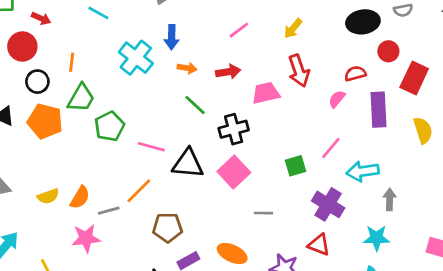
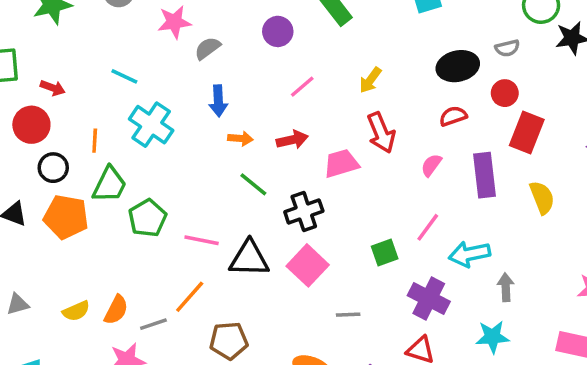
red circle: (388, 51) -> (505, 93), moved
cyan cross: (136, 58) -> (151, 125), moved
red semicircle: (355, 74) -> (453, 116), moved

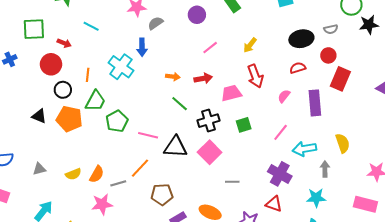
cyan line: (124, 76) -> (91, 26), moved
blue arrow: (218, 101) -> (142, 47), moved
yellow semicircle: (542, 198) -> (343, 143), moved
green square: (385, 253) -> (244, 125), moved

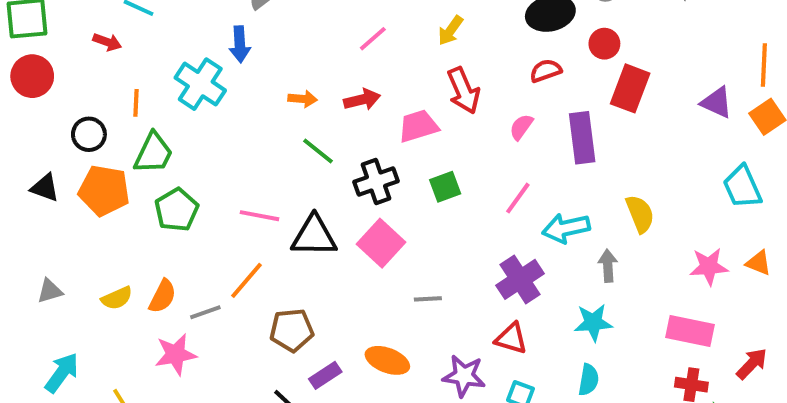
red arrow: (64, 43) -> (107, 42), moved
red circle: (51, 64) -> (32, 76), moved
green pentagon: (117, 121) -> (177, 210), moved
purple cross: (280, 174) -> (520, 279), turned 30

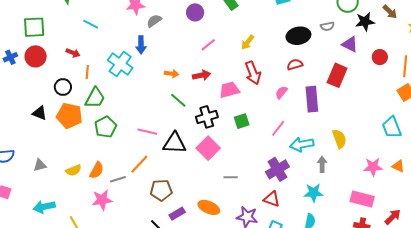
red arrow: (107, 42) -> (73, 53), moved
red circle: (604, 44) -> (380, 57), moved
purple triangle: (717, 102) -> (350, 44), moved
cyan arrow: (62, 373) -> (44, 207), turned -140

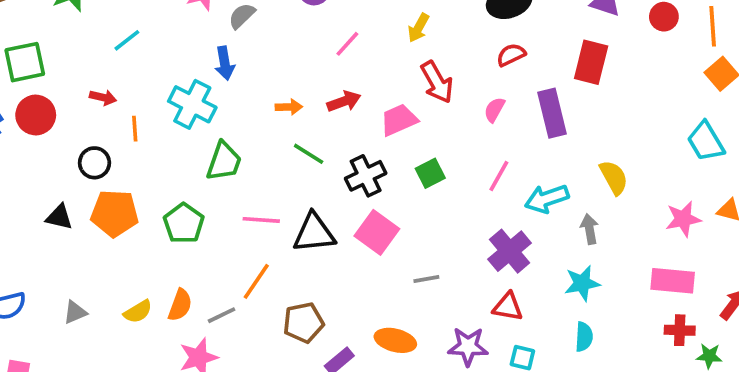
cyan line: (91, 24) -> (127, 40), turned -56
green trapezoid: (95, 98) -> (224, 161), moved

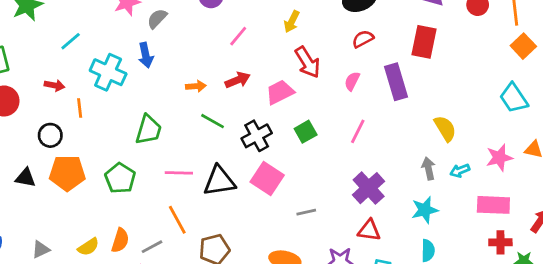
cyan cross: (192, 104) -> (108, 72), moved
cyan arrow: (547, 199) -> (460, 171), moved, size x0.6
orange line: (256, 281) -> (177, 220), turned -60

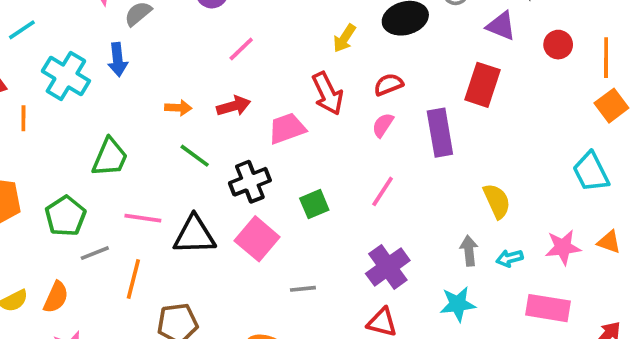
yellow arrow: (292, 22) -> (344, 38), moved
red semicircle: (363, 39) -> (388, 85), moved
green square: (306, 132) -> (314, 204), moved
orange line: (177, 220) -> (133, 279), turned 36
gray line: (152, 247) -> (95, 253), moved

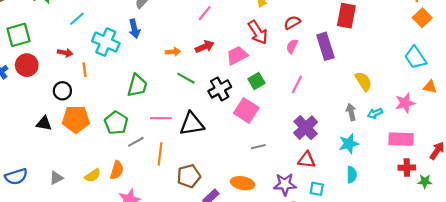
green square: (314, 204) -> (257, 81), moved
pink square: (257, 239) -> (246, 110), moved
orange triangle: (609, 242) -> (430, 87), moved

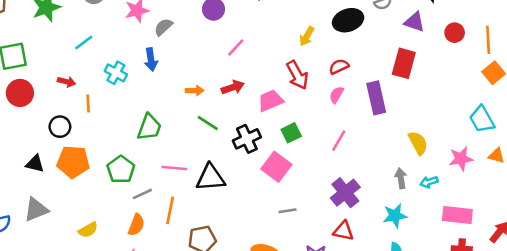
cyan cross: (106, 42) -> (116, 73), size x0.7
pink star: (405, 103) -> (461, 159), moved
orange semicircle: (117, 170) -> (136, 225), moved
gray triangle: (56, 178) -> (36, 210), moved, size x1.5

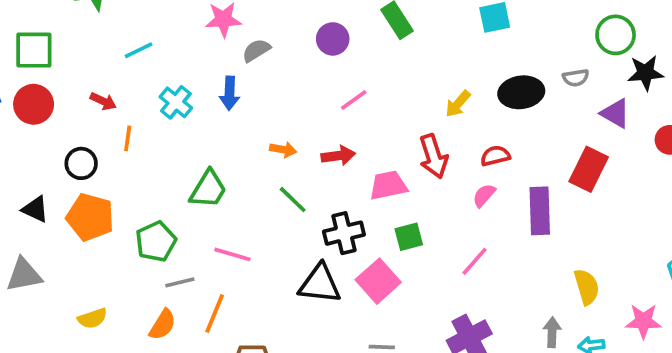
black triangle: (211, 178) -> (320, 284), moved

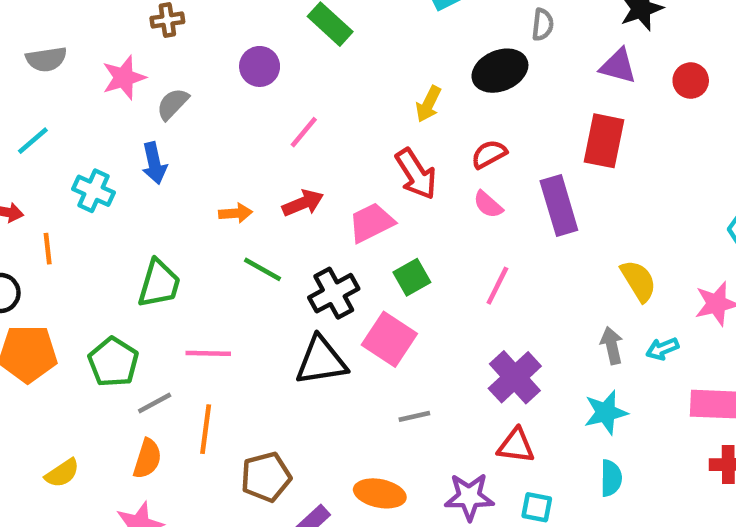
gray semicircle: (576, 78) -> (543, 25), moved, turned -60
pink semicircle: (484, 195) -> (488, 204), turned -75

